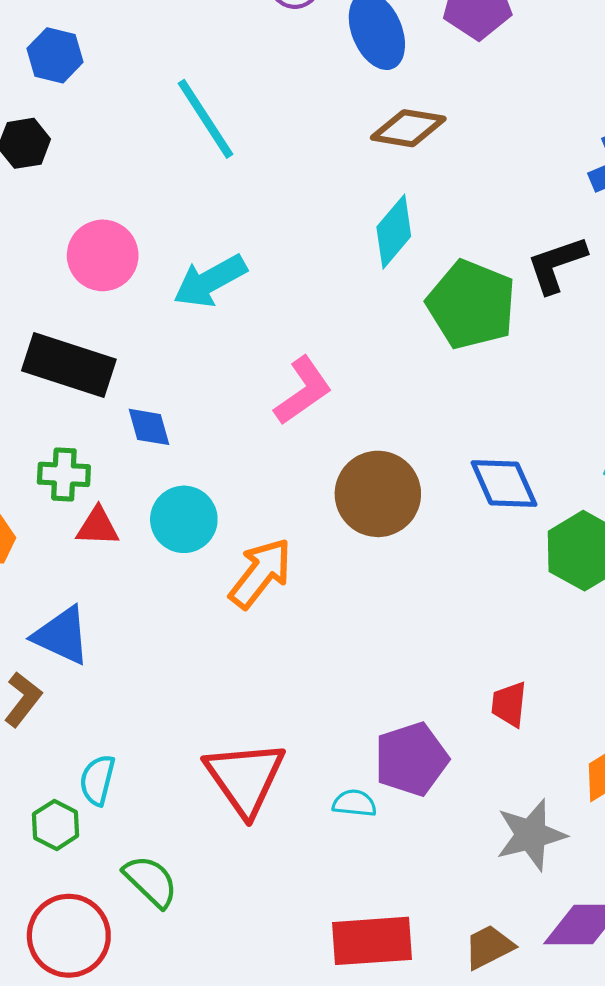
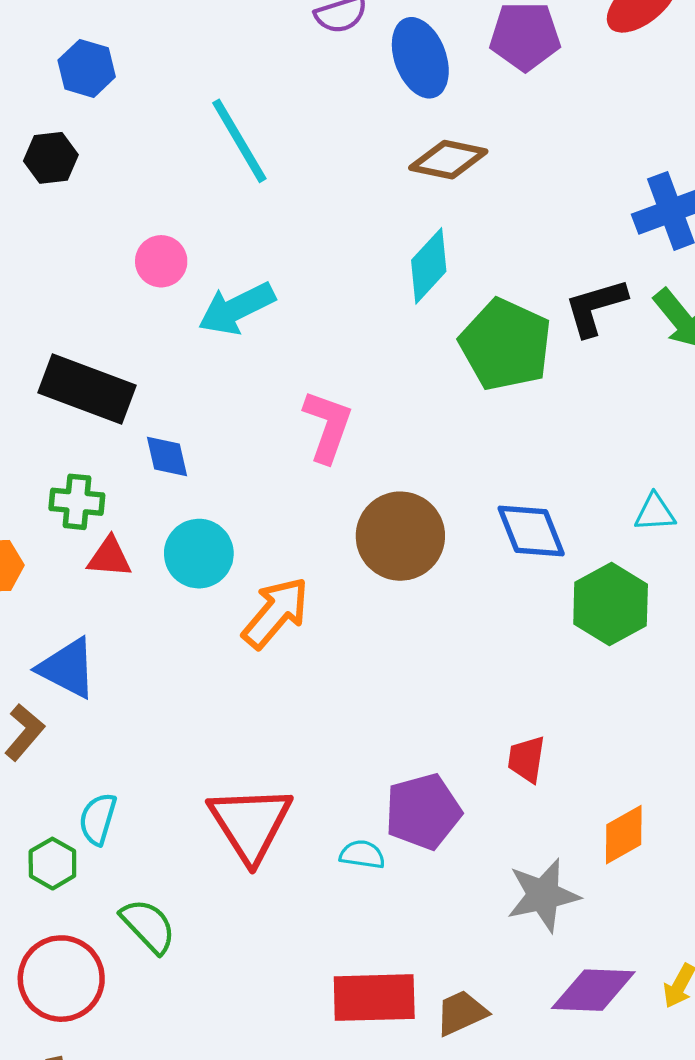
pink circle: (103, 255) -> (161, 261), moved, size x0.7
pink L-shape: (303, 391) -> (328, 426), turned -38
brown trapezoid: (489, 947) -> (461, 1013), moved

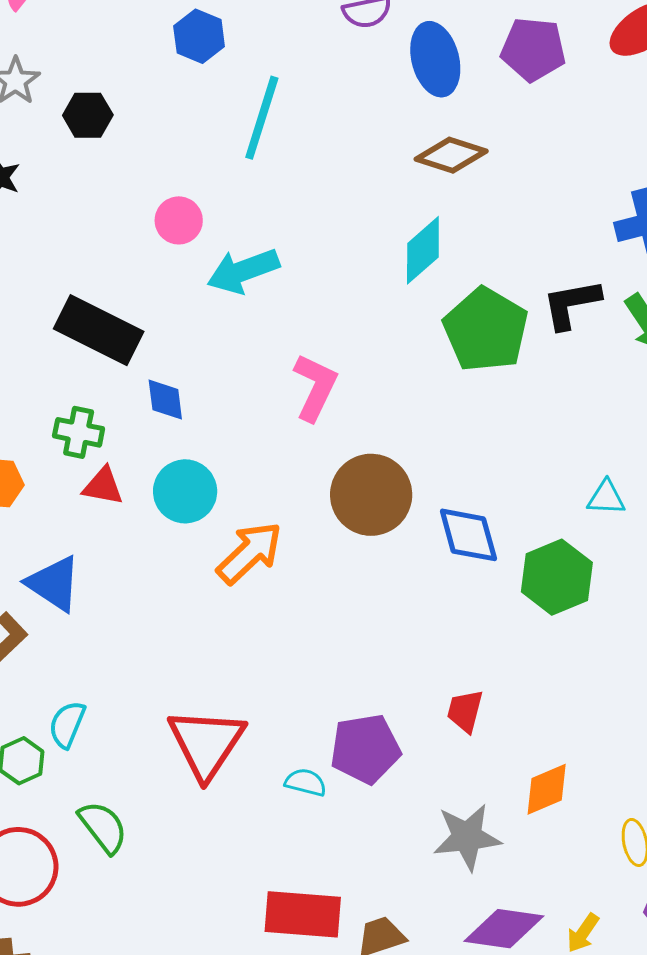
blue hexagon: (87, 68) -> (199, 36), moved
cyan line: (239, 141) -> (262, 118), turned 42
blue diamond: (531, 531) -> (468, 535), moved

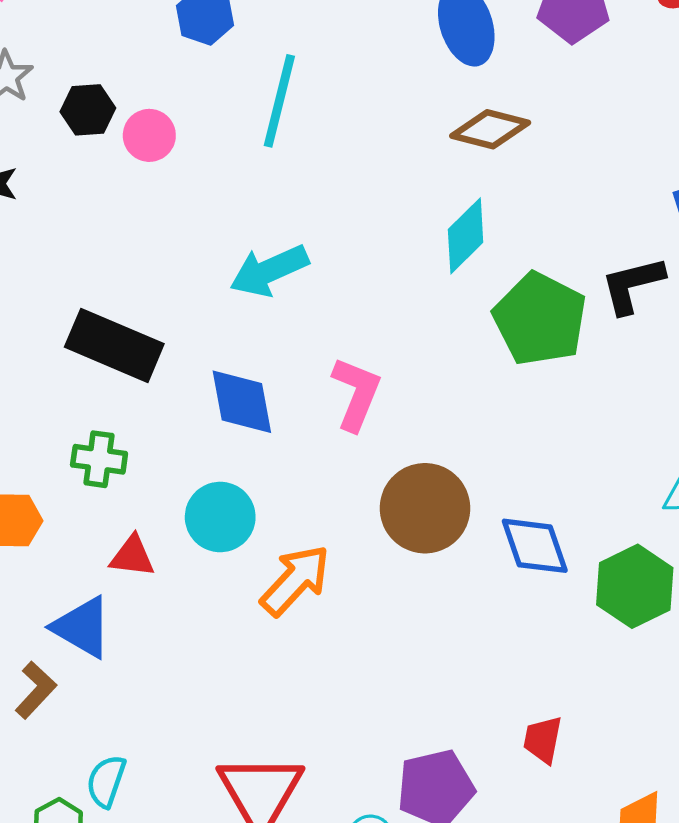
pink circle: (179, 220) -> (149, 135), moved
blue diamond: (165, 400) -> (242, 402), moved, size x1.5
red triangle: (103, 486) -> (132, 556), moved

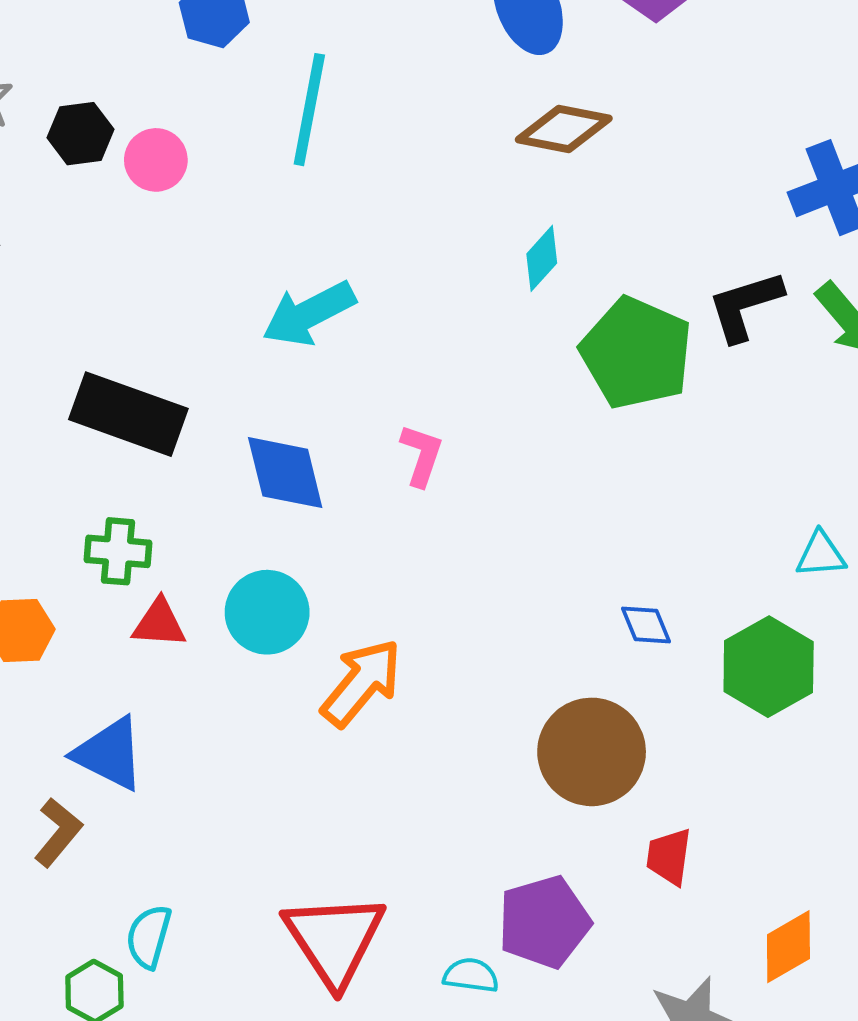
cyan diamond: (466, 236) -> (542, 258), size x0.7
pink L-shape: (356, 394) -> (422, 455), size x0.7
brown circle: (425, 508) -> (592, 752), moved
blue diamond: (535, 546) -> (646, 625), size x0.6
red triangle: (132, 556) -> (159, 623), moved

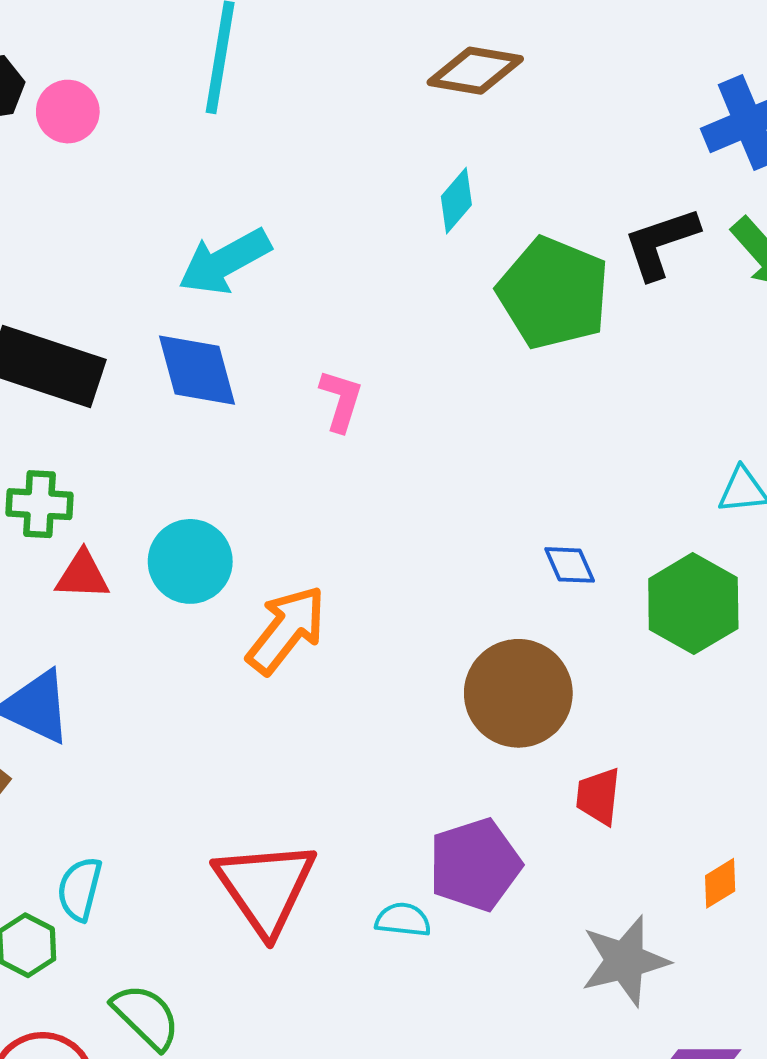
blue diamond: (285, 473) -> (197, 370), moved
orange diamond: (788, 947) -> (720, 883), size x0.7

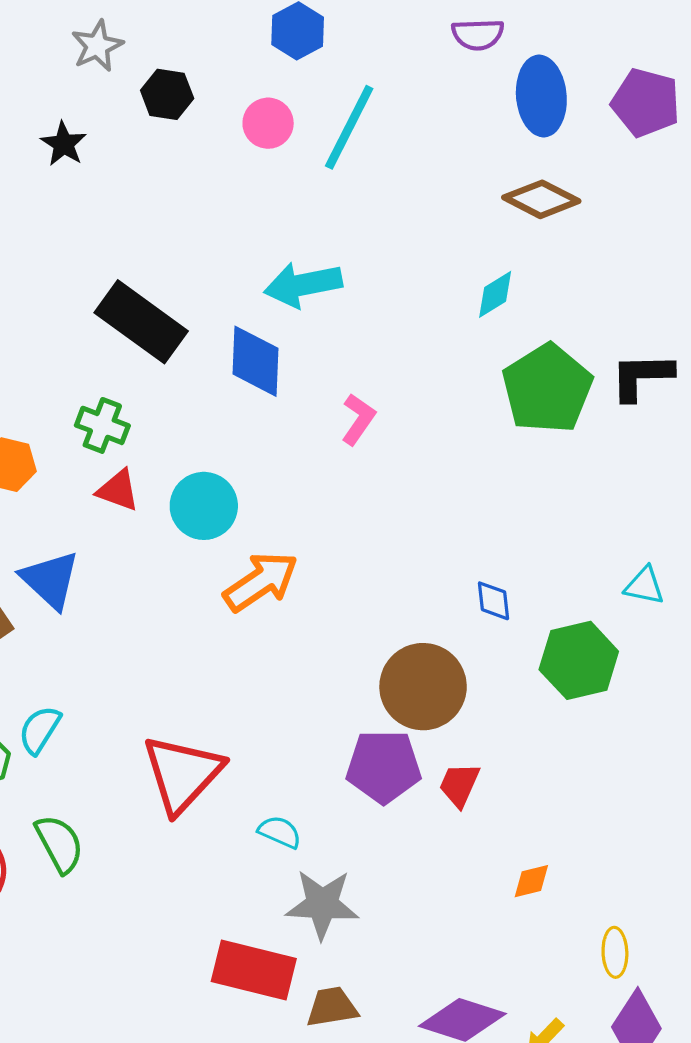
pink circle: (68, 112) -> (268, 123), moved
purple pentagon: (475, 865) -> (384, 767), moved
gray star: (625, 961) -> (322, 904), moved

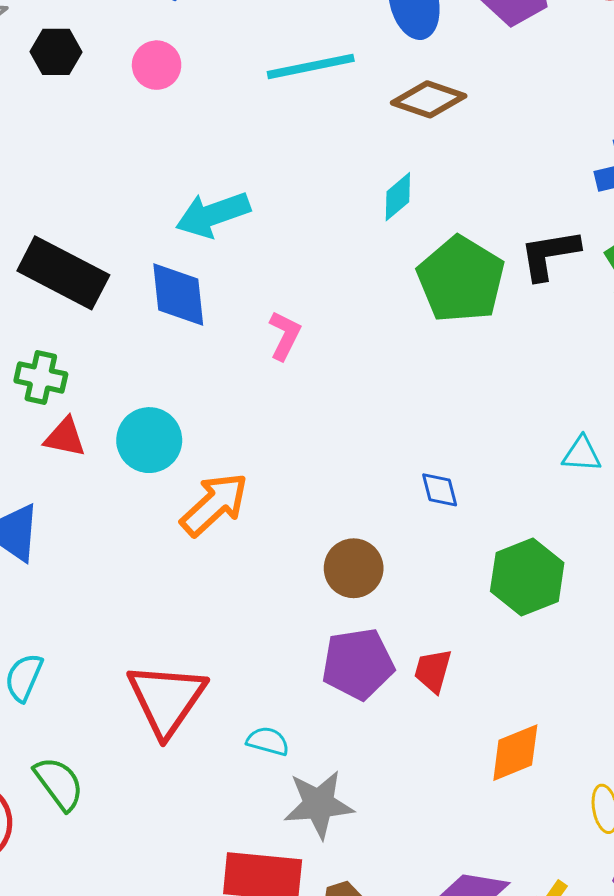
cyan line: (349, 127) -> (311, 66), moved, turned 60
green hexagon: (579, 660) -> (527, 577), moved
brown circle: (423, 687) -> (354, 568), moved, size x0.7
orange diamond: (531, 881) -> (515, 753), size x1.6

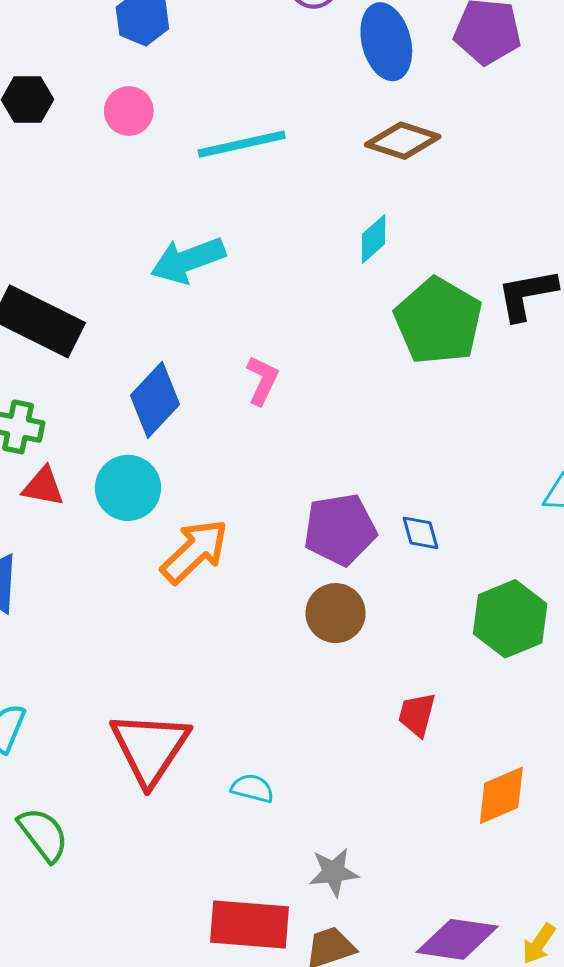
cyan line: (311, 66) -> (242, 144), moved
blue diamond: (178, 294) -> (155, 400), moved, turned 50
purple pentagon: (358, 664) -> (340, 529), moved
gray star: (319, 804) -> (334, 872), moved, size x0.7

